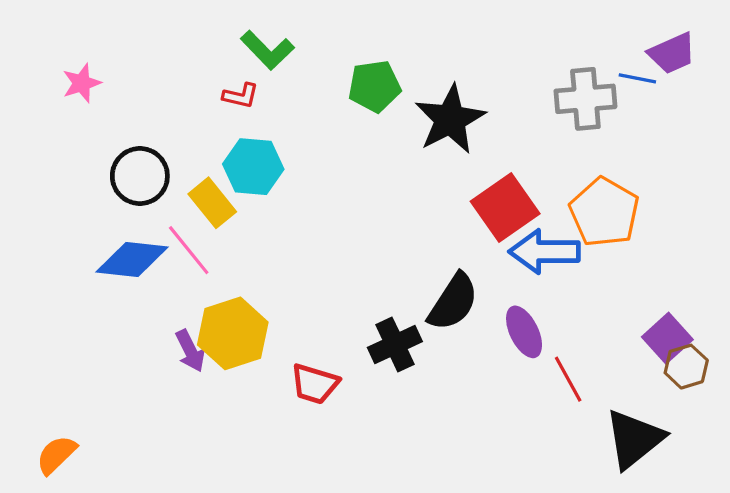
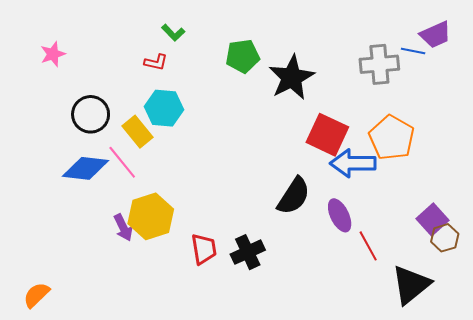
green L-shape: (267, 50) -> (173, 33), size x0.7
red square: (505, 207) -> (327, 135), turned -30
black cross: (395, 344) -> (248, 252), moved
red trapezoid: (315, 384) -> (204, 249), turned -116

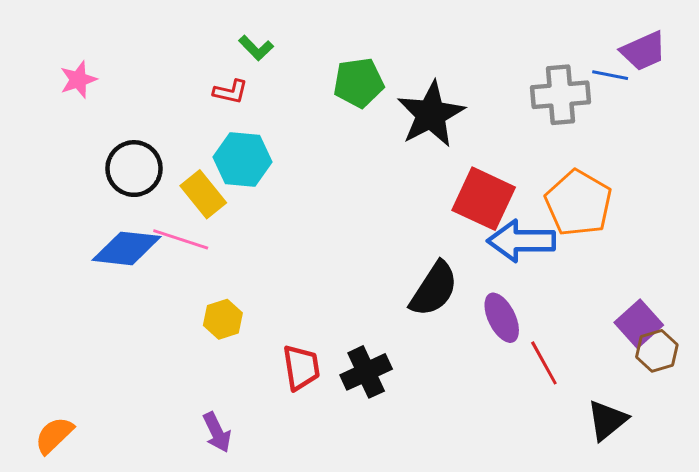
pink line: (122, 162) -> (181, 239), turned -33
yellow hexagon: (151, 216) -> (223, 319), size x0.6
purple arrow: (123, 228) -> (217, 432), moved
black triangle: (411, 285) -> (607, 420), size x0.7

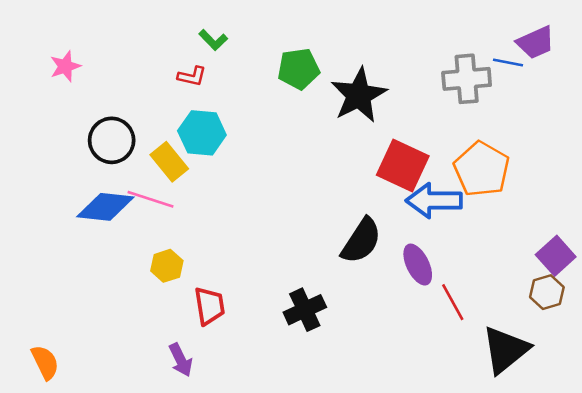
yellow hexagon: (223, 319) -> (167, 266), moved
purple square: (639, 324) -> (556, 256), moved
red trapezoid: (301, 367) -> (209, 306), moved
black triangle: (607, 420) -> (506, 350), size x1.4
orange semicircle: (54, 435) -> (45, 362), turned 108

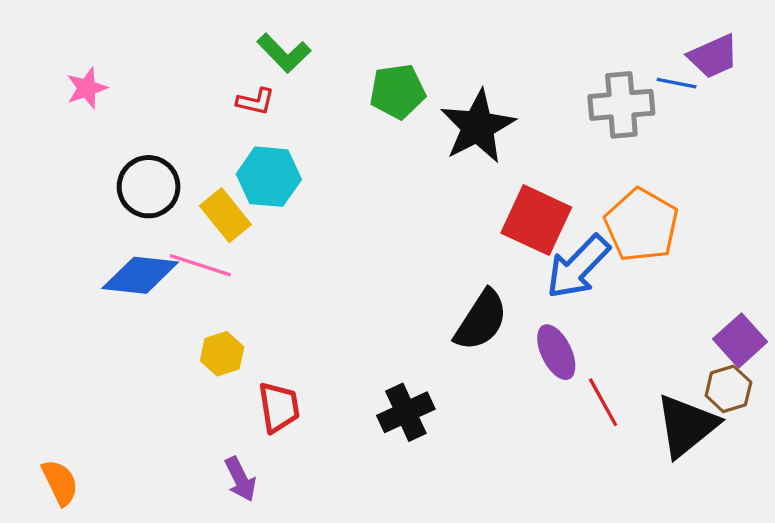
green L-shape: (213, 40) -> (284, 53), size x1.4
blue arrow: (434, 201) -> (578, 267), turned -46
black triangle: (506, 350) -> (687, 426), moved

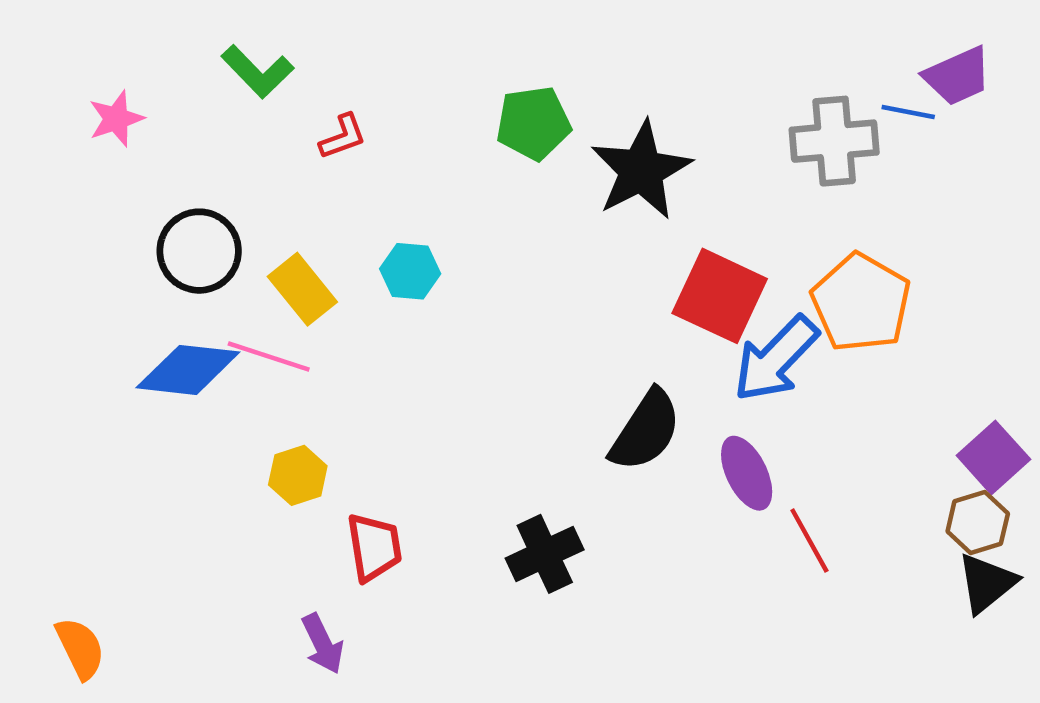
green L-shape: (284, 53) -> (257, 72), moved
red L-shape: (255, 101) -> (343, 137), turned -33
cyan hexagon: (269, 177) -> (410, 271), moved, size x0.7
black triangle: (687, 426) -> (987, 583), moved, size x0.7

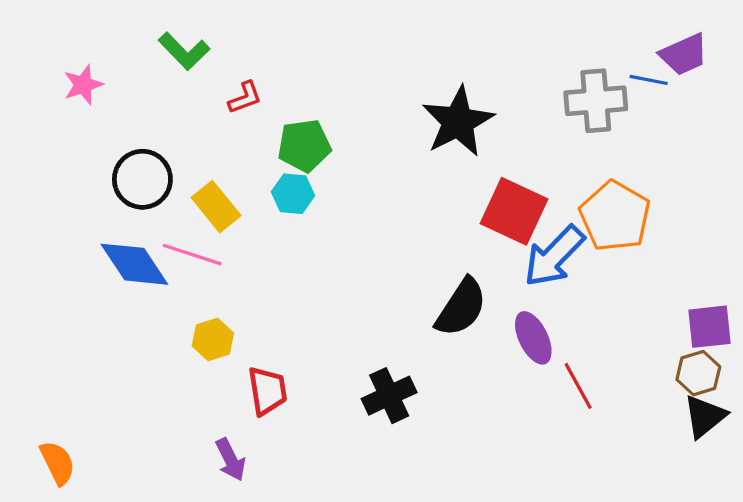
green pentagon: (533, 123) -> (304, 146), moved
blue diamond: (188, 370) -> (134, 264), turned 50
purple square: (993, 457) -> (710, 327), turned 36

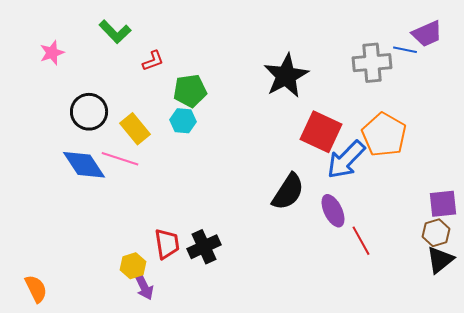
yellow hexagon: (213, 339) -> (133, 266), moved
black cross: (389, 396) -> (204, 247), moved

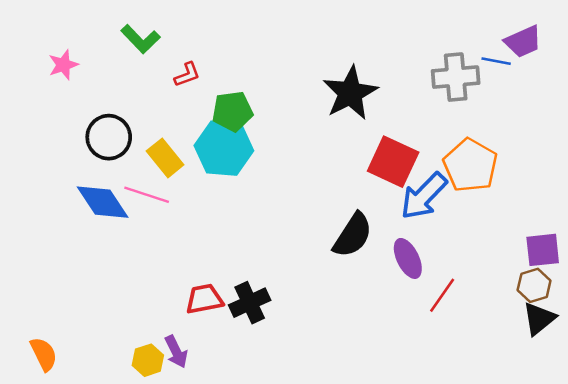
cyan hexagon: (183, 121) -> (224, 148), size x1.8
red line: (361, 241) -> (442, 295), turned 64
red trapezoid: (167, 244) -> (204, 299), turned -92
yellow hexagon: (133, 266) -> (148, 360), moved

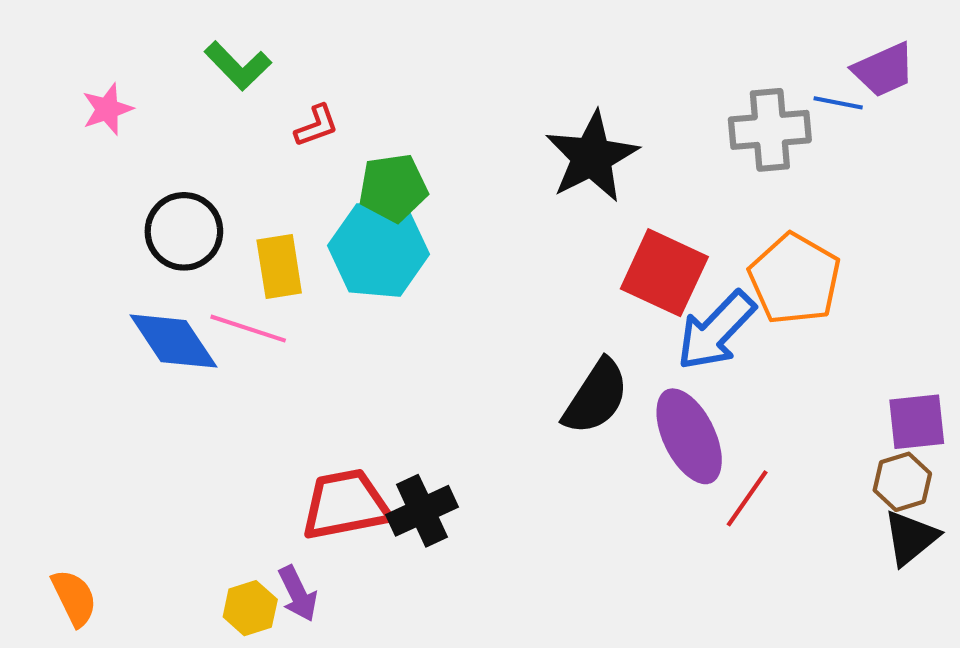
yellow rectangle: (165, 158) -> (279, 267), turned 30
purple ellipse: (408, 258) -> (689, 436), size x1.4
red trapezoid: (204, 299) -> (345, 505), size x1.4

